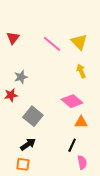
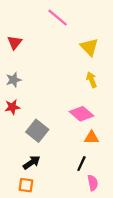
pink line: (52, 44) -> (58, 18), moved
gray star: (21, 77) -> (13, 80), moved

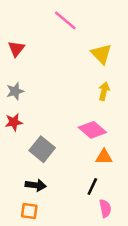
yellow arrow: (92, 80) -> (104, 91), turned 35
black arrow: (32, 162) -> (36, 185), turned 42

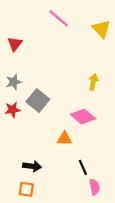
yellow triangle: (101, 54) -> (101, 29), moved
gray square: (42, 149) -> (38, 100), moved
orange triangle: (104, 157) -> (64, 139), moved
black line: (92, 187) -> (83, 167), turned -49

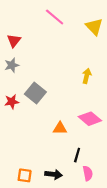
gray star: (14, 82) -> (12, 65), moved
pink diamond: (83, 117) -> (90, 119), moved
black arrow: (32, 166) -> (54, 174), moved
black line: (83, 167) -> (77, 155), turned 40

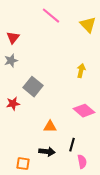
red star: (12, 102) -> (13, 104), moved
orange triangle: (60, 128) -> (50, 127), moved
black arrow: (54, 174) -> (47, 152), moved

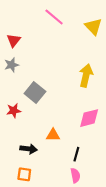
yellow arrow: (81, 71) -> (86, 75), size x1.5
pink diamond: (84, 111) -> (89, 118), turned -55
black arrow: (47, 152) -> (29, 149), moved
pink semicircle: (82, 162) -> (75, 175), moved

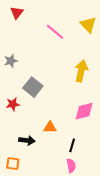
pink line: (54, 17) -> (55, 32), moved
red triangle: (14, 40) -> (17, 13), moved
orange square: (24, 174) -> (13, 164), moved

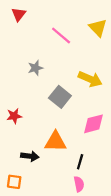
gray star: (11, 61) -> (35, 68), moved
yellow arrow: (81, 71) -> (90, 79), turned 100
gray square: (33, 87) -> (60, 97), moved
orange triangle: (50, 127) -> (56, 142), size x1.5

